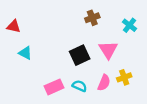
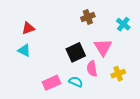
red triangle: (14, 26) -> (28, 28), moved, turned -32
pink semicircle: (104, 83) -> (92, 69), moved, turned 147

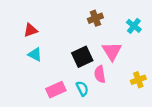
cyan triangle: (24, 50) -> (35, 54), moved
yellow cross: (118, 74) -> (138, 80), moved
cyan semicircle: (76, 82) -> (82, 89), turned 40

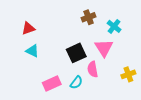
cyan cross: (134, 26) -> (114, 26), moved
cyan semicircle: (82, 89) -> (76, 83), turned 64

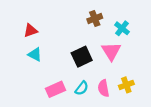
pink semicircle: (93, 69) -> (103, 88), moved
yellow cross: (128, 74) -> (126, 85), moved

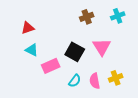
cyan cross: (122, 28) -> (118, 16), moved, turned 32
black square: (82, 57) -> (75, 52), turned -36
pink rectangle: (56, 89) -> (51, 66), moved

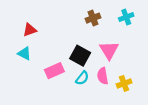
cyan triangle: (32, 50) -> (24, 53), moved
cyan semicircle: (75, 81) -> (82, 78), moved
pink semicircle: (95, 81) -> (103, 76), moved

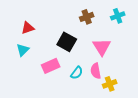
cyan triangle: (24, 53) -> (23, 50), turned 48
black square: (80, 56) -> (67, 42), moved
yellow cross: (124, 83) -> (110, 84), moved

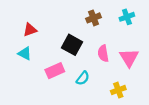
pink triangle: (102, 47) -> (129, 58), moved
cyan triangle: (23, 50) -> (25, 53), turned -48
pink semicircle: (96, 71) -> (103, 53), moved

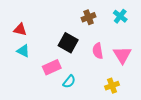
cyan cross: (127, 17) -> (120, 16), turned -32
red triangle: (30, 30) -> (20, 29), moved, turned 32
cyan semicircle: (83, 78) -> (69, 82), moved

